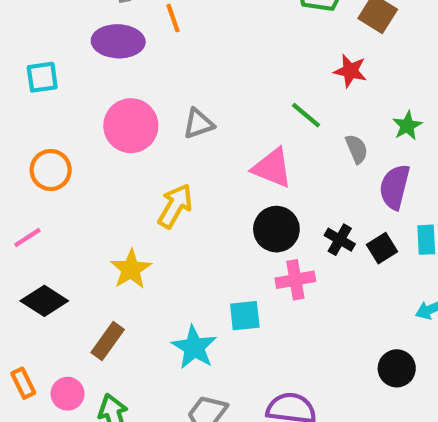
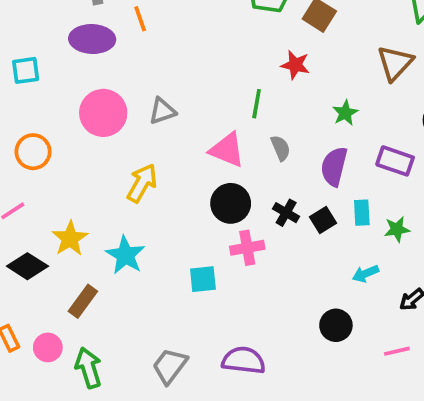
green line: (306, 115) -> (257, 104), turned 60
gray semicircle: (357, 149) -> (281, 148), moved
yellow star: (131, 269) -> (70, 238), moved
cyan star: (194, 347) -> (125, 255), moved

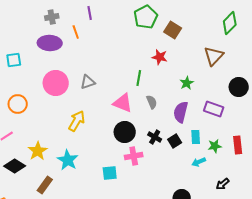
cyan arrow: (365, 274) -> (199, 162), moved

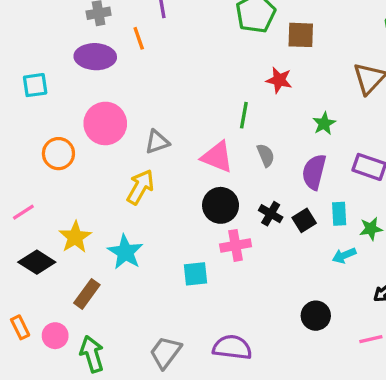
brown square: (173, 30) -> (301, 35), turned -30
gray triangle: (88, 82) -> (157, 142), moved
orange circle: (18, 104) -> (58, 154), moved

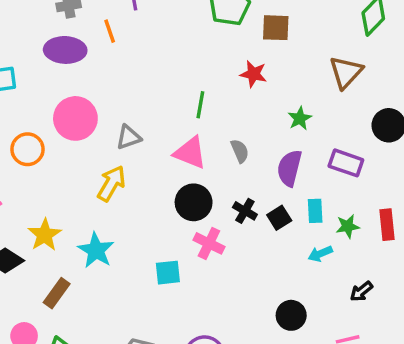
green line: (244, 115) -> (200, 105), moved
pink cross: (236, 245) -> (209, 243), turned 36

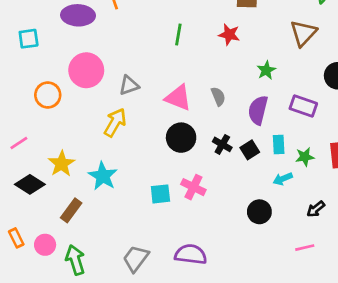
green line: (200, 105) -> (178, 35), moved
pink cross: (209, 243) -> (193, 187), moved
black circle: (291, 315) -> (259, 212), moved

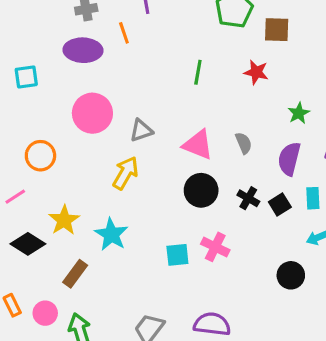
orange circle: (48, 95) -> (40, 156), moved

